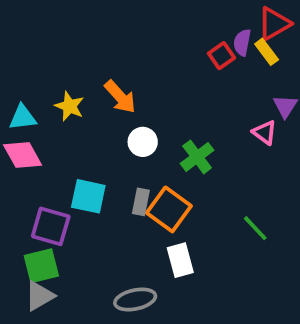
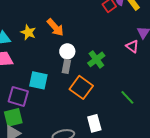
gray rectangle: (141, 202) -> (66, 66), moved
white rectangle: (180, 260) -> (94, 123), moved

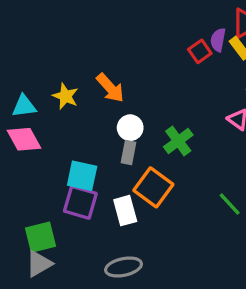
purple square: (18, 96) -> (80, 202), moved
white rectangle: (94, 123) -> (125, 211), moved

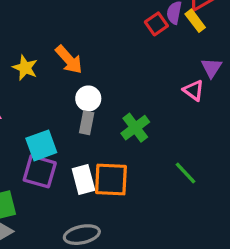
green cross: (178, 141) -> (135, 128), moved
cyan square: (82, 176) -> (41, 145), turned -32
orange square: (153, 187) -> (111, 179), moved, turned -33

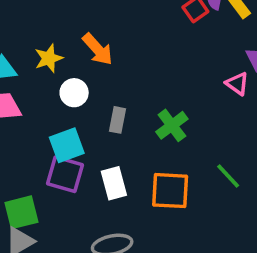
yellow star: (25, 68) -> (49, 58), turned 30
white circle: (88, 98) -> (74, 93), moved
orange square: (111, 179) -> (170, 191), moved

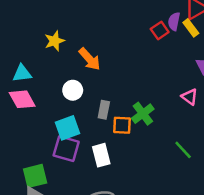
yellow star: (49, 58) -> (55, 41), moved
pink triangle: (237, 84) -> (190, 97), moved
orange square: (170, 191) -> (122, 125), moved, size x0.7

